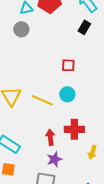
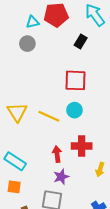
black rectangle: (84, 27) -> (81, 42), moved
red square: (68, 65) -> (75, 80), size x1.6

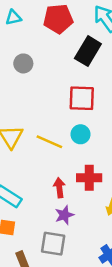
cyan triangle: (33, 22) -> (13, 18), moved
black rectangle: (81, 42) -> (88, 51), size x1.6
gray circle: (27, 44) -> (23, 63), moved

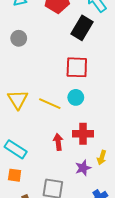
gray circle: (23, 63) -> (19, 38), moved
purple star: (64, 215) -> (83, 168), moved

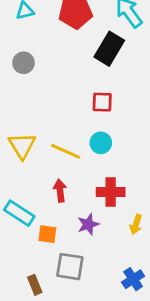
red square: (77, 67) -> (102, 102), size x0.7
red arrow: (58, 142) -> (60, 191), moved
purple star: (83, 168) -> (88, 224), moved
orange square: (15, 175) -> (47, 234), moved

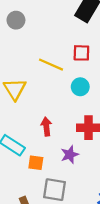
yellow line: (66, 151) -> (51, 65), moved

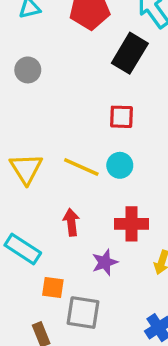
yellow line: (51, 65) -> (81, 167), moved
orange square: (36, 163) -> (53, 287), moved

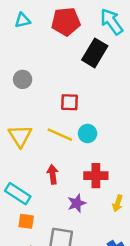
gray circle: (28, 70) -> (23, 79), moved
red square: (121, 117) -> (69, 102), moved
orange square: (53, 287) -> (26, 221), moved

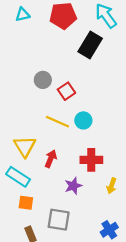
gray circle: (23, 79) -> (43, 80), moved
red square: (69, 102) -> (66, 91), turned -36
yellow triangle: (20, 136) -> (25, 146), moved
red arrow: (53, 174) -> (51, 159), turned 30

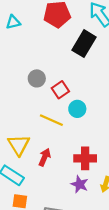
cyan triangle: (23, 15) -> (13, 22), moved
cyan circle: (83, 120) -> (77, 109), moved
purple star: (73, 186) -> (80, 184), moved, turned -30

